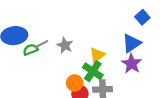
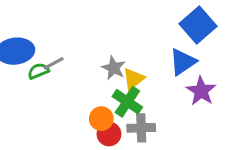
blue square: (142, 17) -> (198, 25), size x1.6
gray star: (65, 45) -> (114, 68), moved
purple star: (132, 64) -> (201, 91), moved

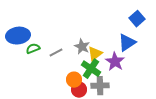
blue square: (198, 25) -> (137, 19), size x0.7
gray line: (54, 63) -> (56, 53), moved
purple star: (201, 91) -> (115, 62), moved

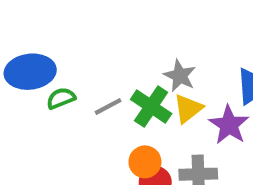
gray star: (82, 47) -> (180, 76), moved
green cross: (91, 69) -> (151, 107), moved

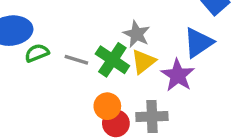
gray line: (108, 107) -> (76, 60), turned 45

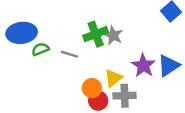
blue triangle: (198, 43) -> (168, 66), moved
green cross: (112, 60) -> (96, 34), moved, turned 35
yellow triangle: (143, 62) -> (113, 78), moved

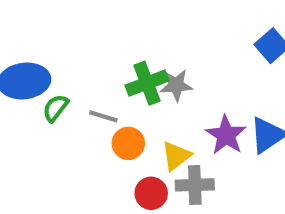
gray star: (113, 35) -> (176, 85), turned -30
green semicircle: (40, 49) -> (55, 108), turned -30
orange circle: (92, 88) -> (128, 143), moved

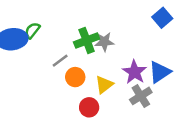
green semicircle: (55, 108) -> (32, 30), moved
gray line: (103, 116) -> (60, 61), turned -54
gray cross: (195, 185) -> (141, 96), moved, turned -30

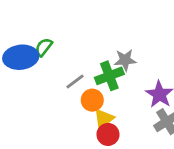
green cross: (87, 40) -> (109, 76), moved
yellow triangle: (104, 85) -> (104, 119), moved

